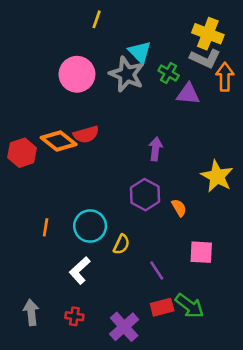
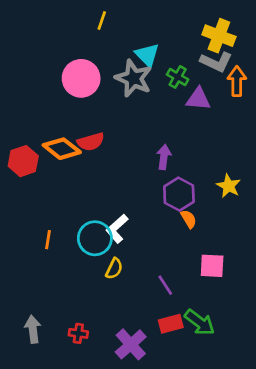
yellow star: (217, 176) -> (229, 186), size x0.7
purple hexagon: (145, 195) -> (179, 194), moved
yellow semicircle: (121, 244) -> (114, 269), moved
white L-shape: (80, 271) -> (117, 229), moved

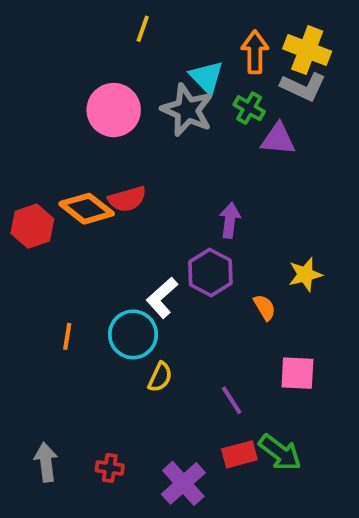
orange arrow: (237, 81) -> (255, 52), moved
yellow star: (229, 186) -> (305, 274), moved, turned 30
purple hexagon: (179, 194) -> (210, 273), moved
white L-shape: (117, 229) -> (162, 298), moved

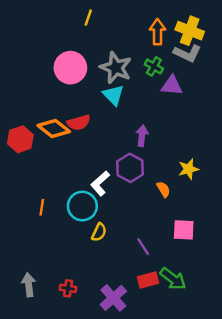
cyan triangle: (207, 77) -> (113, 95), moved

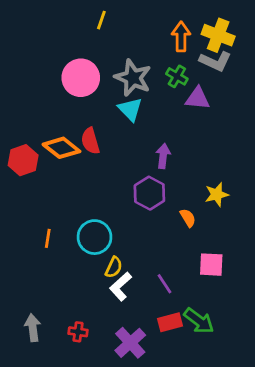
red semicircle: (79, 123) -> (90, 141), turned 90
white L-shape: (100, 183) -> (121, 286), moved

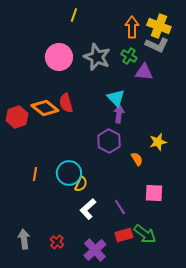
cyan triangle: (130, 109) -> (116, 98), moved
yellow semicircle: (114, 267) -> (81, 184), moved
red cross: (78, 332) -> (57, 242), turned 32

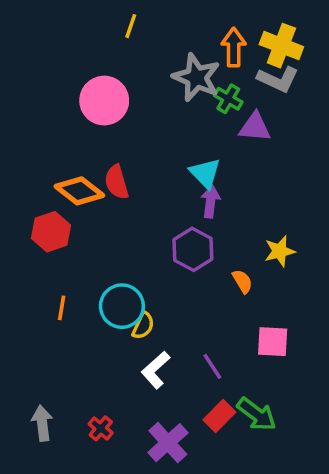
gray star: (97, 57) -> (196, 77), moved
red hexagon: (17, 117) -> (51, 232), moved
red rectangle: (124, 235) -> (219, 416), turned -30

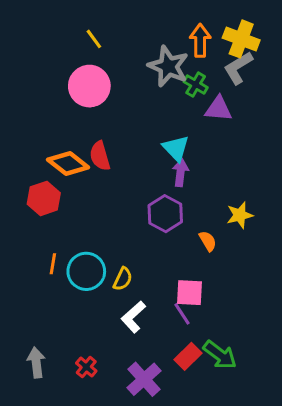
yellow line: (131, 26) -> (94, 39), moved, turned -55
gray L-shape: (278, 79) -> (238, 68), turned 124
cyan circle: (122, 306) -> (86, 271), moved
pink square: (273, 342) -> (190, 293), moved

